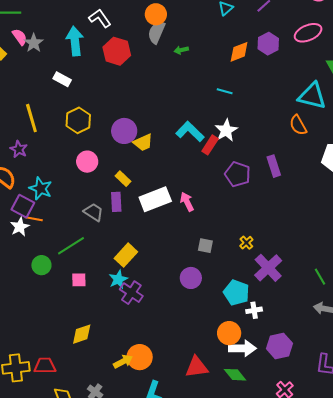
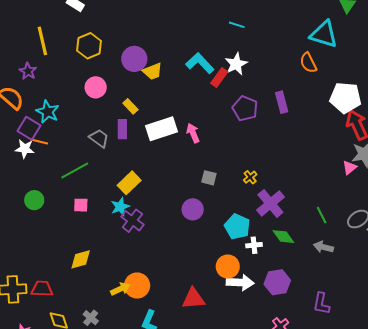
white star: (20, 227) -> (25, 149), turned 30
green circle: (41, 265) -> (34, 200), moved
green diamond: (235, 375) -> (283, 237), moved

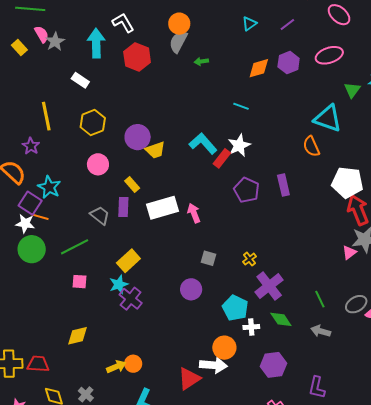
green circle: (34, 200) -> (32, 249), moved, size x1.4
white arrow: (240, 283) -> (213, 365), moved
orange circle: (137, 286) -> (133, 364), size x0.7
red triangle: (193, 299) -> (189, 379), turned -30

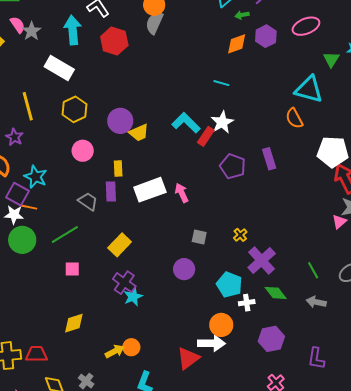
green arrow: (201, 61) -> (242, 15), moved
white rectangle: (80, 80) -> (59, 68), size x1.6
yellow rectangle: (132, 184) -> (118, 168), turned 42
cyan star: (119, 284) -> (133, 297), moved

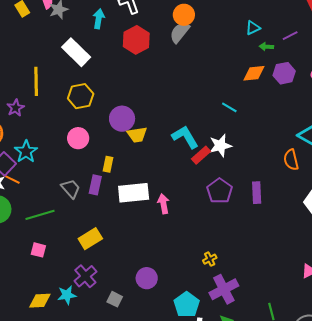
cyan arrow: (73, 30) -> (99, 19), size x0.7
gray square: (199, 237) -> (115, 299), moved
cyan star: (133, 297) -> (67, 295), moved
yellow diamond: (74, 323) -> (40, 301), moved

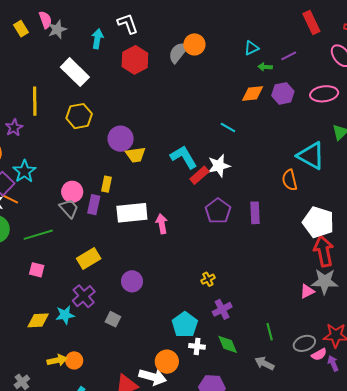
orange circle: (184, 15) -> (194, 44), moved
pink circle: (78, 138) -> (72, 192), moved
purple circle: (147, 278) -> (132, 281), moved
purple cross: (224, 289) -> (222, 309), size x0.7

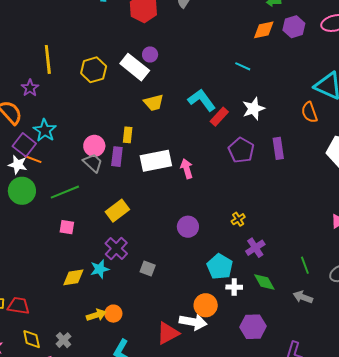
white rectangle: (75, 72) -> (135, 67), moved
purple circle: (121, 139) -> (150, 54), moved, size x0.6
white star: (219, 166) -> (253, 109), moved
purple circle: (132, 281) -> (188, 227), moved

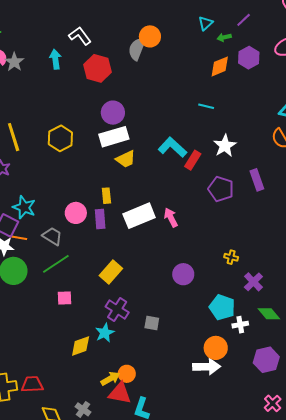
purple circle: (150, 54) -> (113, 113), size x1.5
white rectangle: (135, 67) -> (114, 137), moved, turned -44
gray trapezoid: (93, 163) -> (52, 236), moved
yellow cross: (238, 219) -> (231, 257), turned -32
red triangle: (168, 333) -> (120, 393), moved, turned 50

